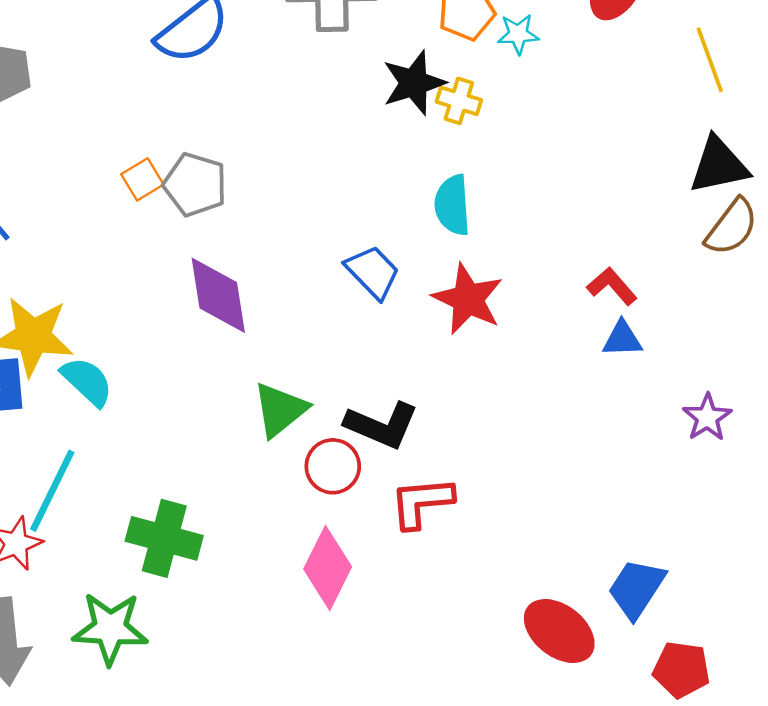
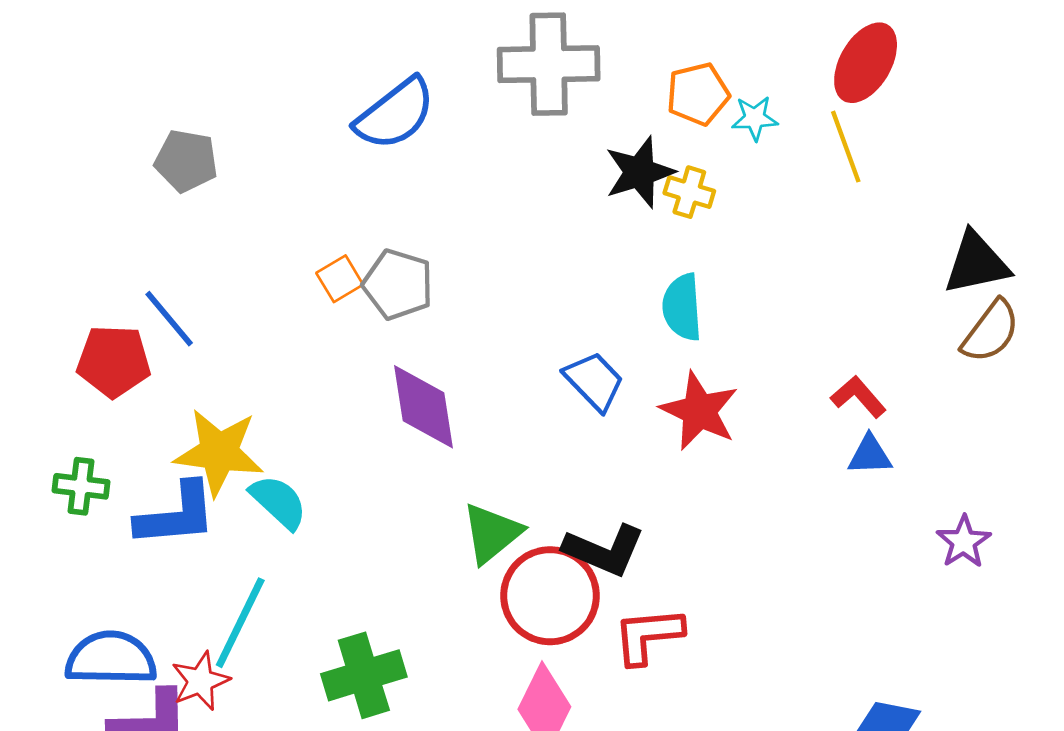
yellow line: (710, 60) -> (846, 147), moved
red circle: (333, 466) -> (550, 596), size x1.6
green cross: (164, 538) -> (364, 675), turned -32

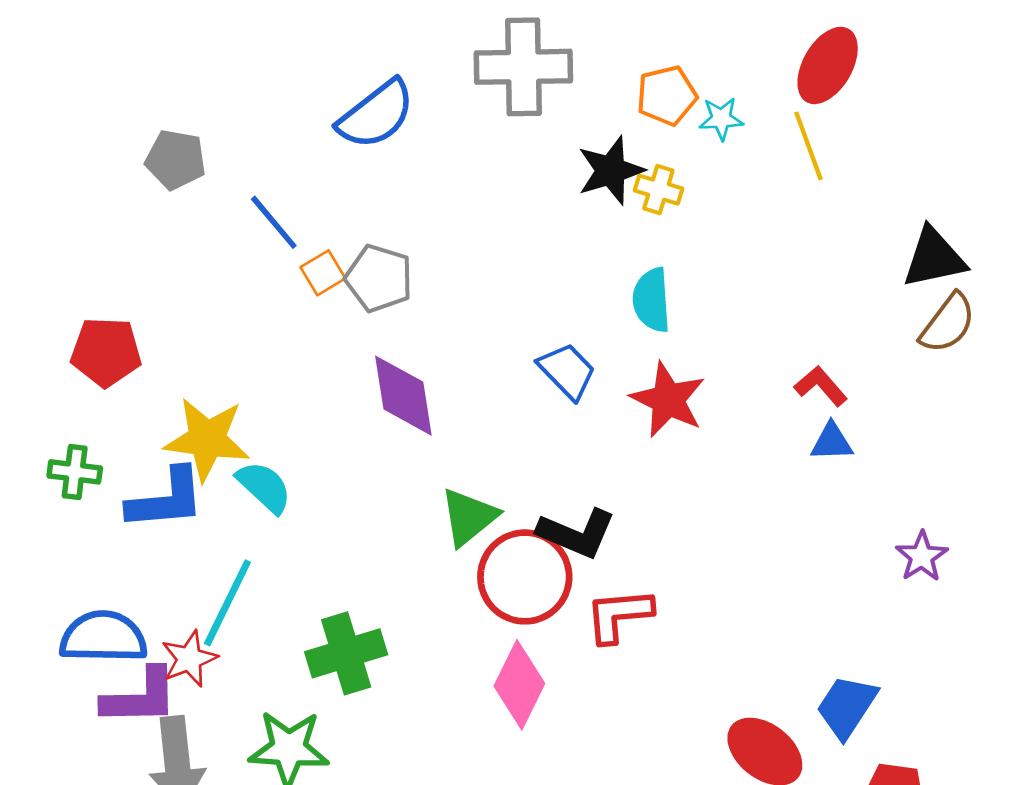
blue line: (169, 319) -> (274, 222), moved
purple star: (964, 542) -> (922, 557), moved

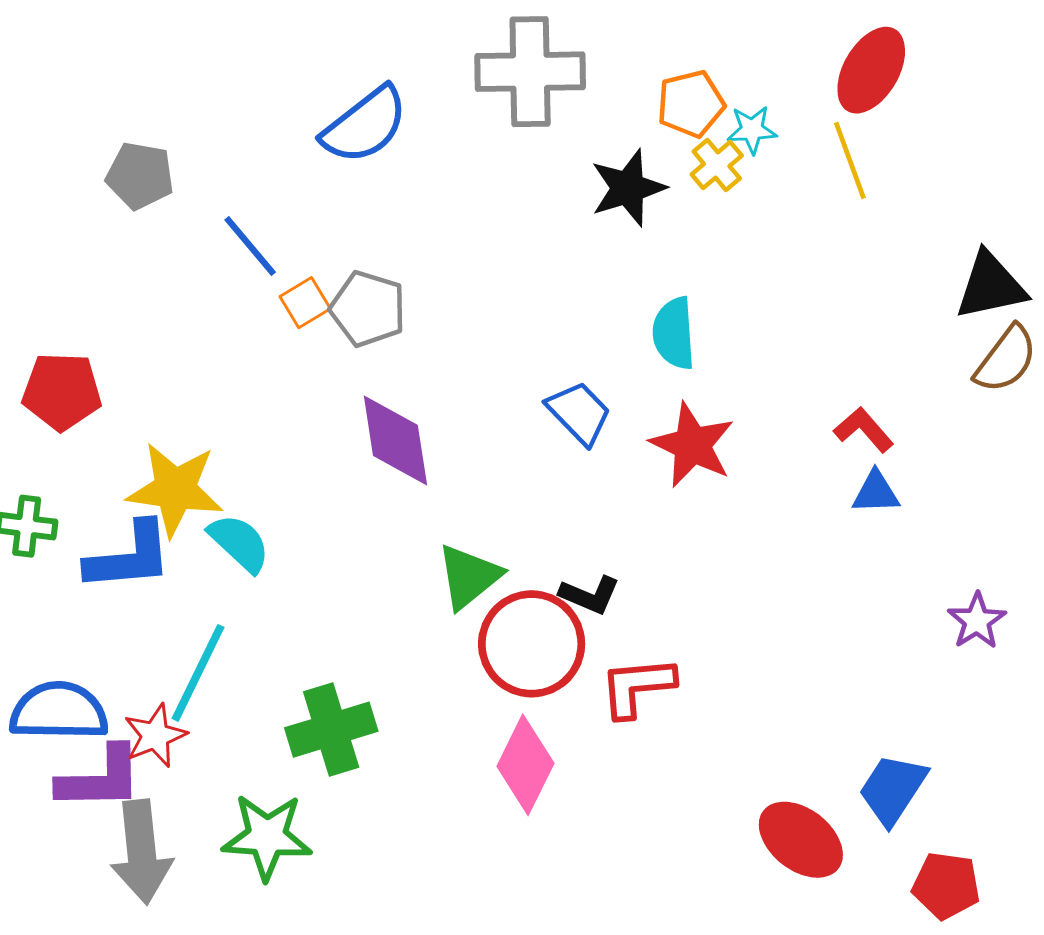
yellow cross: (658, 190) -> (717, 165), moved, turned 33
black L-shape: (577, 533) -> (590, 595), size x0.7

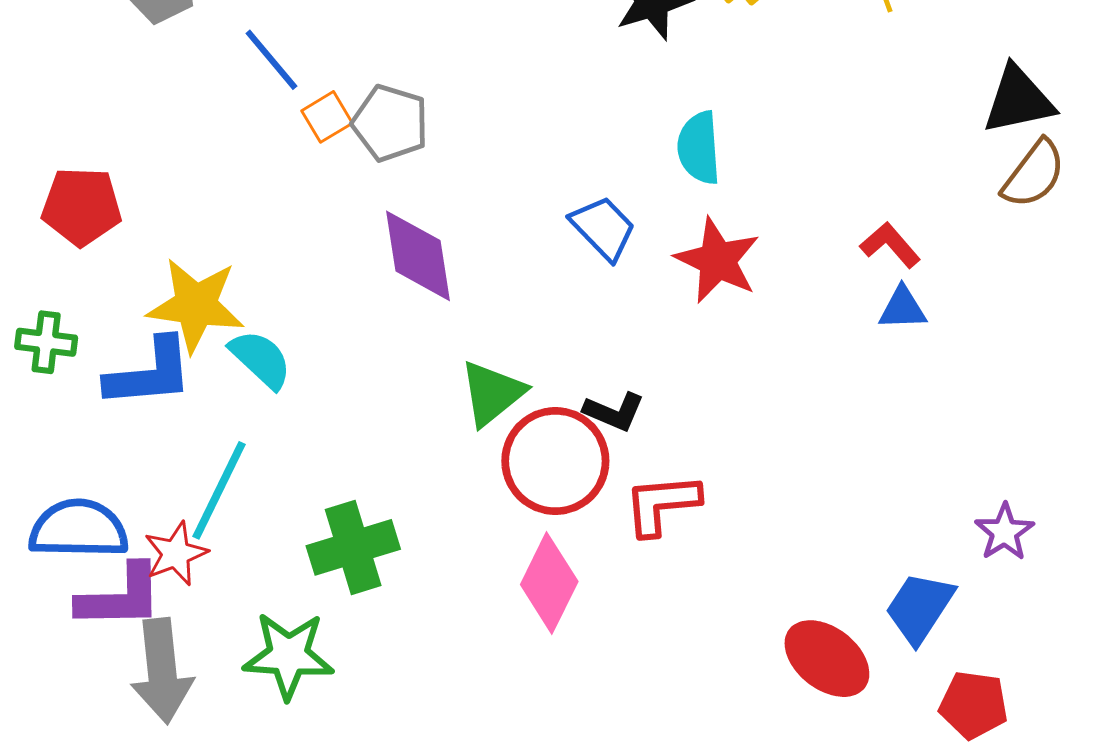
purple star: (977, 621) -> (1004, 532), moved

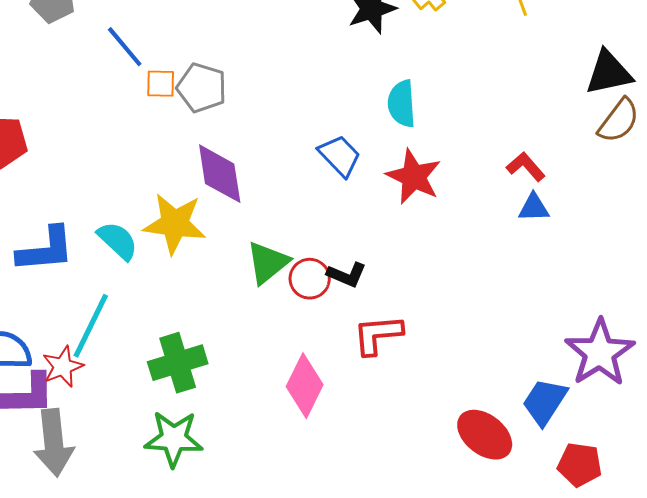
orange square: (327, 117) -> (161, 84), turned 32
yellow star: (196, 305) -> (175, 224), moved
red circle: (555, 461) -> (310, 279), moved, size x0.6
purple star: (1004, 532) -> (600, 353), size x1.8
green star: (288, 655) -> (174, 439), moved

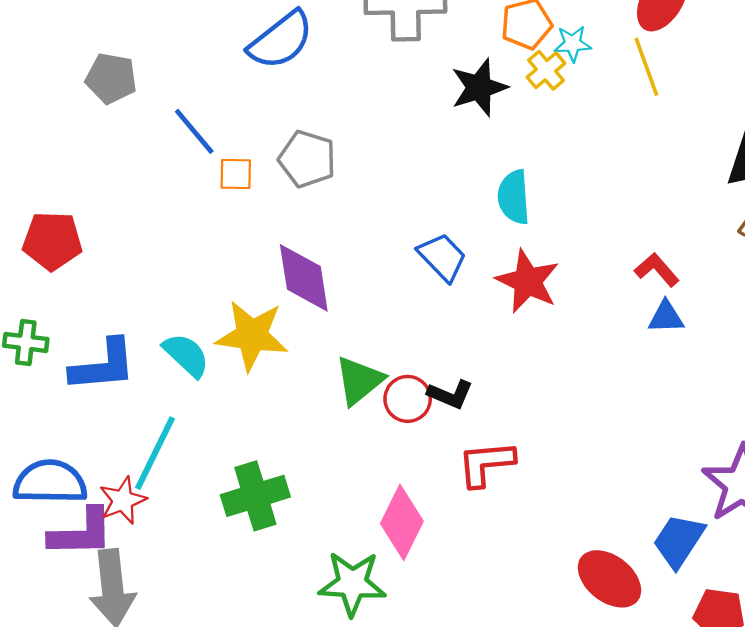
gray pentagon: (202, 88) -> (307, 159), moved
green star: (174, 439) -> (352, 583), moved

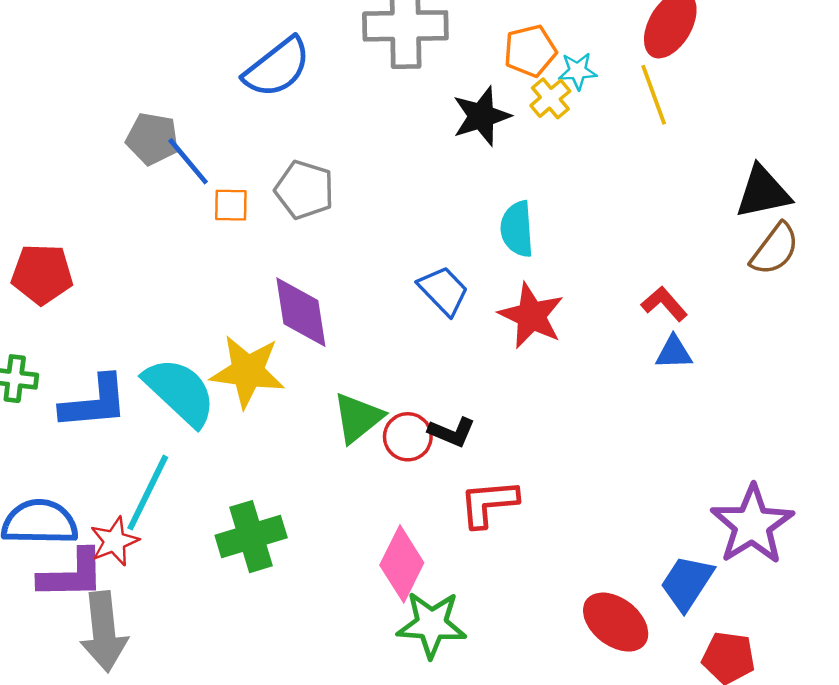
gray pentagon: (111, 78) -> (152, 139), moved
cyan semicircle: (186, 355) -> (180, 392), size x1.5
green star: (352, 583) -> (432, 624), moved

